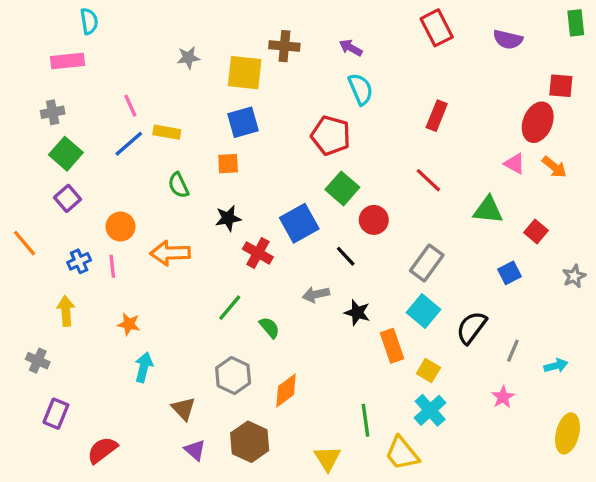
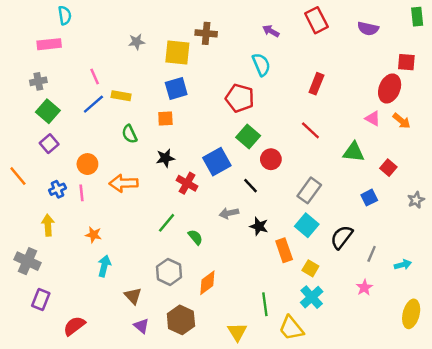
purple arrow: (351, 48) -> (271, 31), moved
gray cross: (38, 361) -> (28, 261), size x1.5

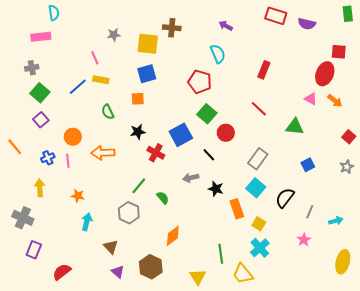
red rectangle: (316, 20) -> (276, 16), moved, turned -45
pink line: (95, 77) -> (95, 58), moved
red square: (388, 168) -> (349, 137), moved
gray hexagon: (169, 272) -> (129, 213), moved

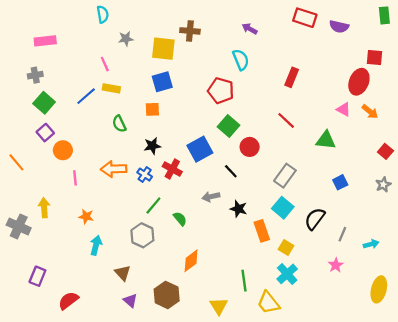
cyan semicircle: (54, 13) -> (103, 14), moved
orange circle: (73, 137) -> (63, 150), moved
blue cross: (48, 158) -> (145, 175), moved, turned -32
gray cross: (23, 218) -> (19, 226), moved

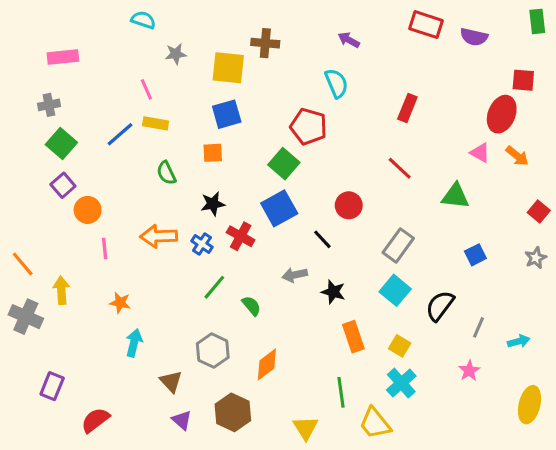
cyan semicircle: (103, 14) -> (143, 20), turned -63
green square: (229, 126) -> (284, 164), moved
orange line: (16, 162) -> (23, 264), moved
orange rectangle: (262, 231) -> (353, 337), moved
gray hexagon: (142, 235) -> (213, 351), moved

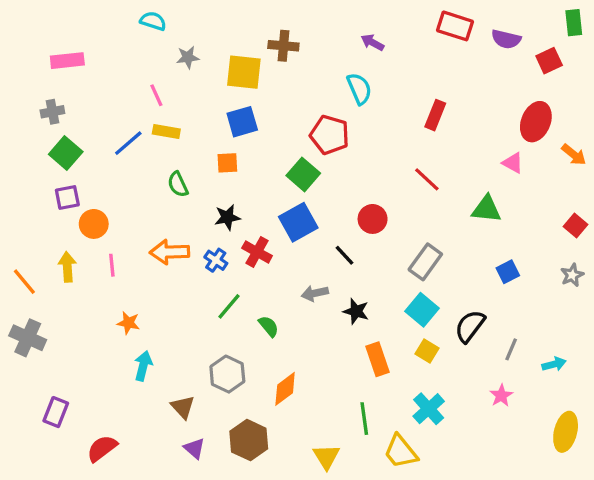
red square: (523, 80) -> (549, 61), moved, turned -30
orange arrow: (517, 156) -> (574, 155), moved
purple square: (63, 185) -> (67, 198), turned 30
yellow arrow: (61, 290) -> (67, 267), moved
yellow square: (400, 346) -> (427, 351), moved

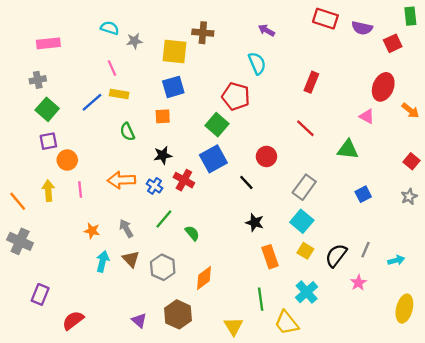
cyan semicircle: (153, 21) -> (110, 28), moved
gray arrow: (315, 293) -> (126, 228), moved, turned 72
black semicircle: (470, 326) -> (336, 256), moved
brown triangle: (183, 407) -> (131, 259), moved

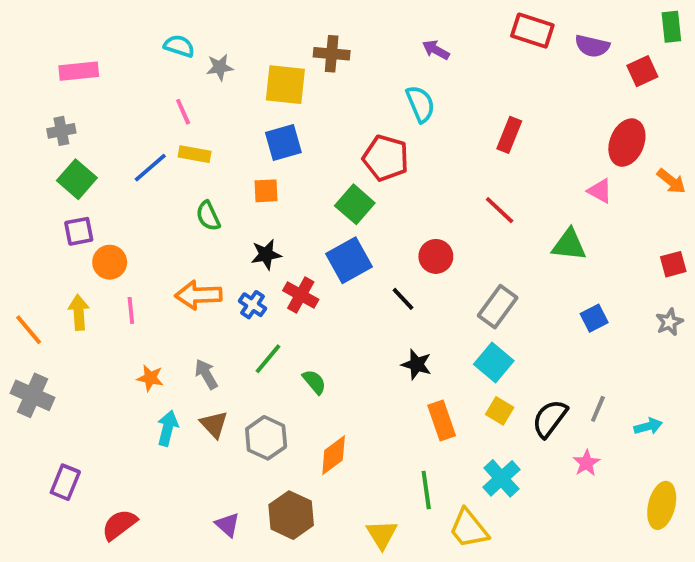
red square: (412, 161) -> (673, 264), turned 35

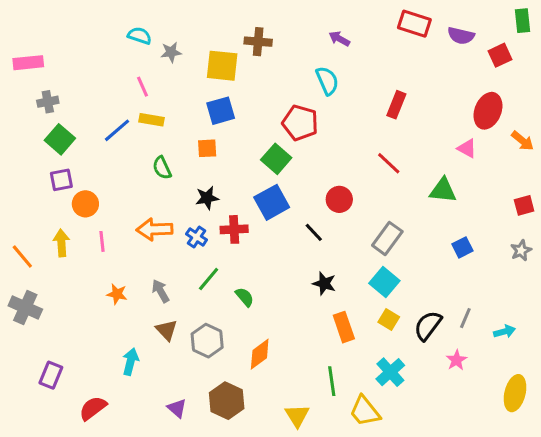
pink rectangle: (79, 71) -> (28, 63), moved
red cross: (301, 295) -> (234, 229), turned -32
cyan arrow: (168, 428) -> (130, 362), moved

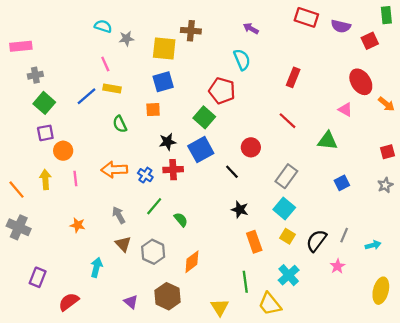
red ellipse: (488, 111) -> (361, 82), turned -55
black star: (207, 198) -> (168, 142), moved
orange star: (117, 294) -> (78, 225), moved

